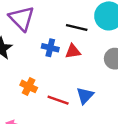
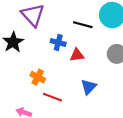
red triangle: (73, 51) -> (77, 55), moved
red line: (58, 100) -> (53, 97), moved

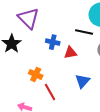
black line: (83, 25) -> (84, 32), moved
red line: (53, 97) -> (50, 92), turned 42

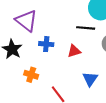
blue cross: (53, 42) -> (46, 44), moved
orange cross: (36, 74) -> (31, 75), moved

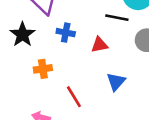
orange cross: (31, 75) -> (43, 69), turned -32

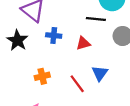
orange cross: (43, 69) -> (42, 76), moved
red line: (74, 97) -> (77, 84), moved

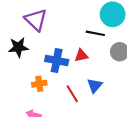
blue cross: (54, 35) -> (57, 61), moved, size x1.5
black star: (17, 40) -> (18, 47), turned 30

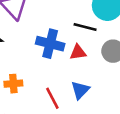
red triangle: (81, 56) -> (78, 52), moved
blue cross: (57, 61) -> (50, 44), moved

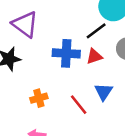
black line: (85, 27) -> (96, 31), turned -40

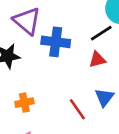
blue cross: (66, 53) -> (56, 42), moved
orange cross: (39, 98) -> (24, 103), moved

